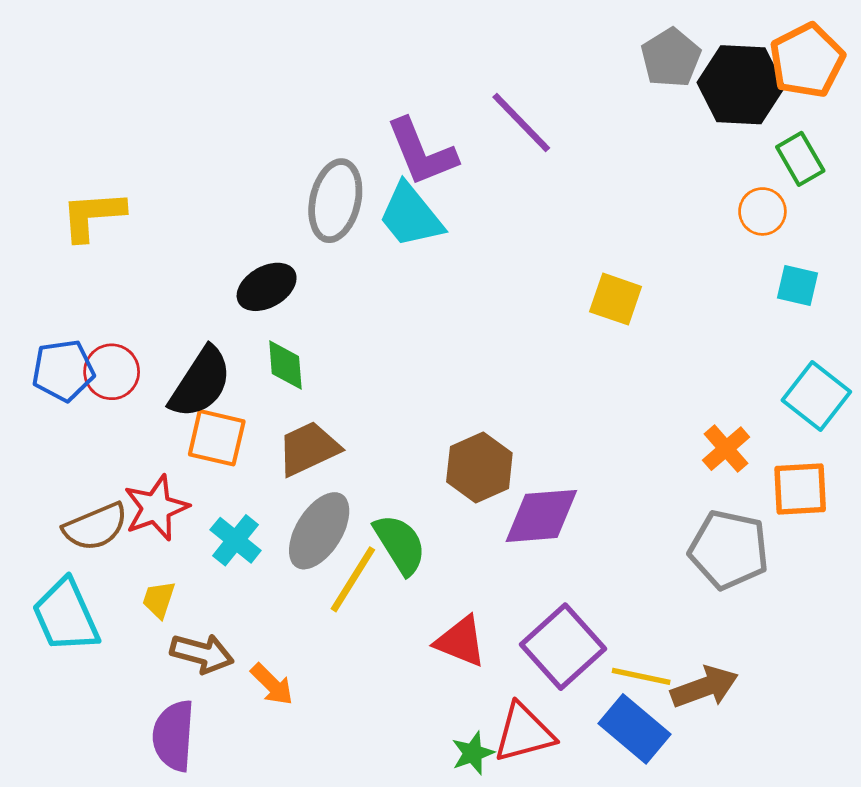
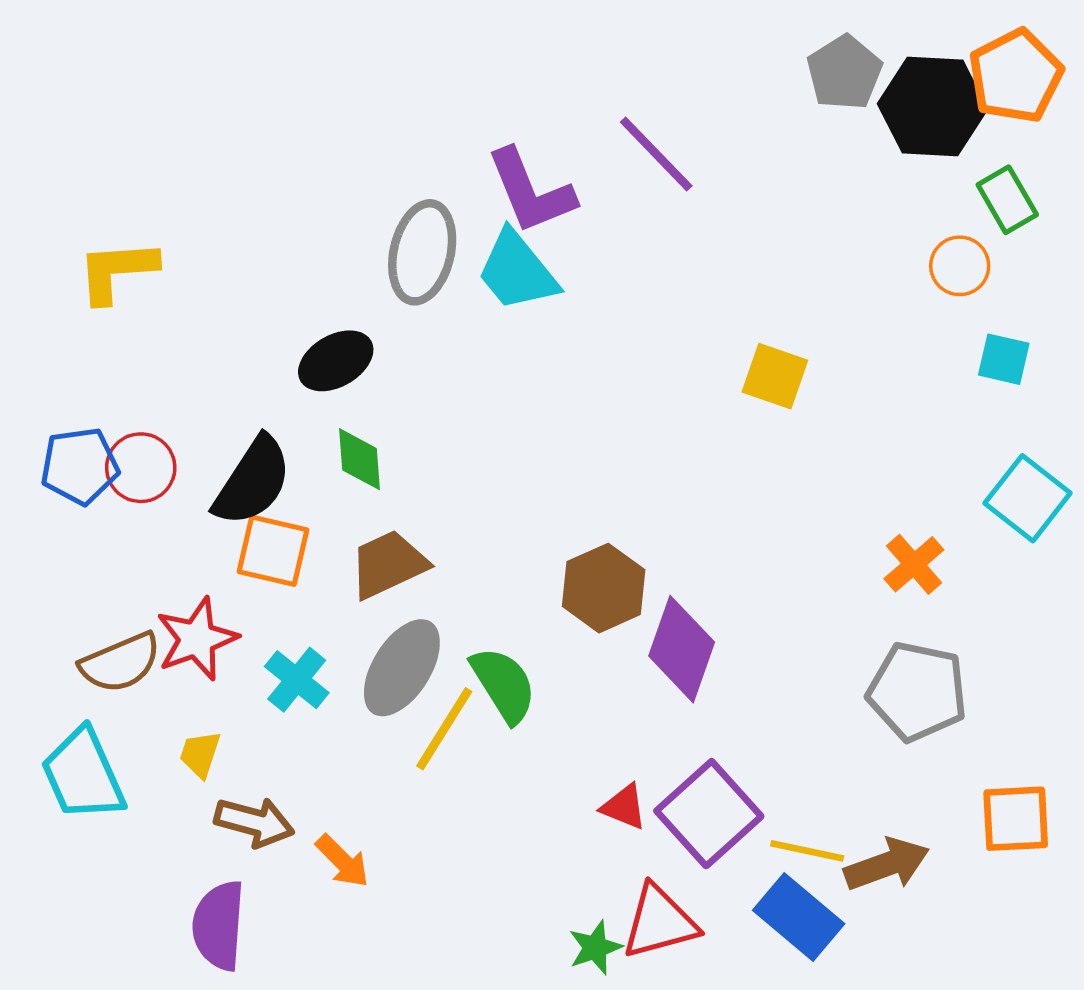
orange square: (800, 489) -> (1016, 819), moved
purple diamond: (541, 516) -> (682, 649), turned -66
red triangle: (461, 641) -> (624, 807), moved, size x0.7

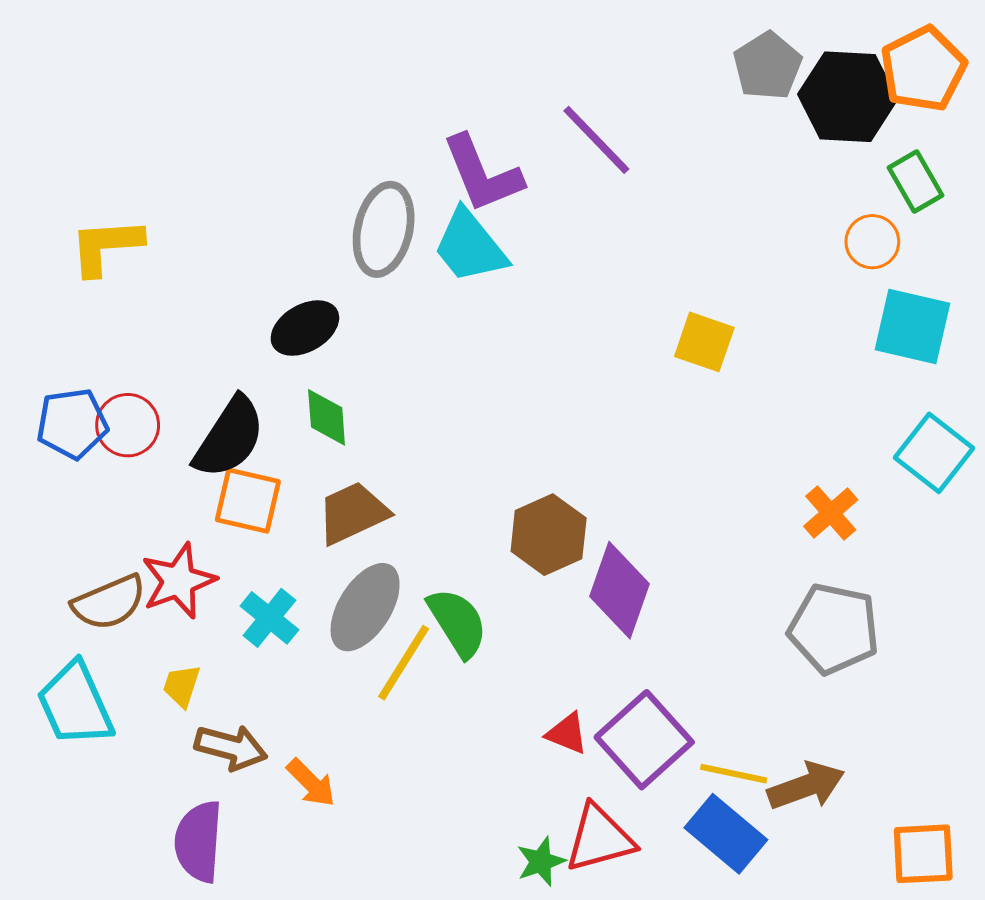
cyan square: (1004, 359) -> (912, 326), size x1.6
orange square: (1016, 819) -> (923, 854), moved

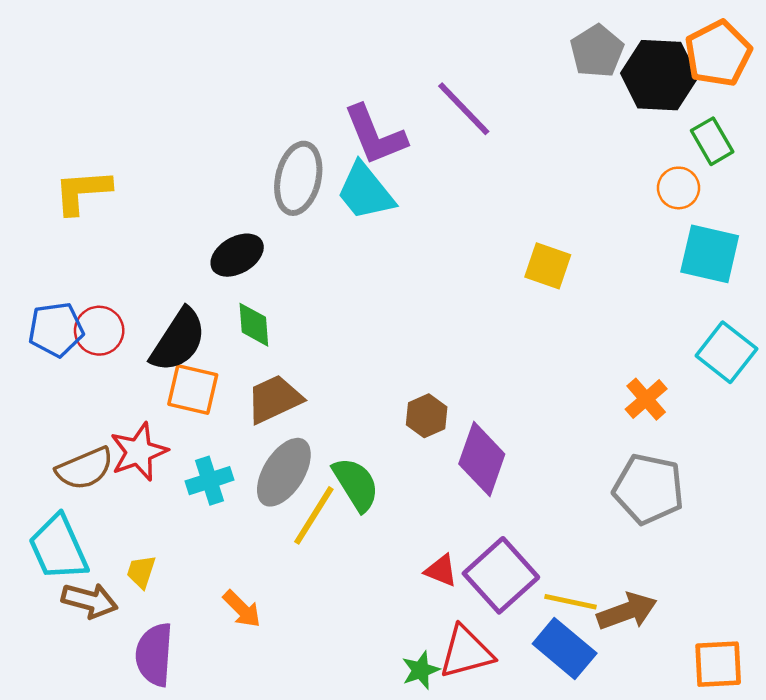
brown hexagon: (549, 535) -> (427, 416), size x0.7
cyan cross: (269, 618) -> (209, 481), turned 33
yellow trapezoid: (182, 686) -> (141, 572), moved
brown arrow: (231, 747) -> (90, 601), moved

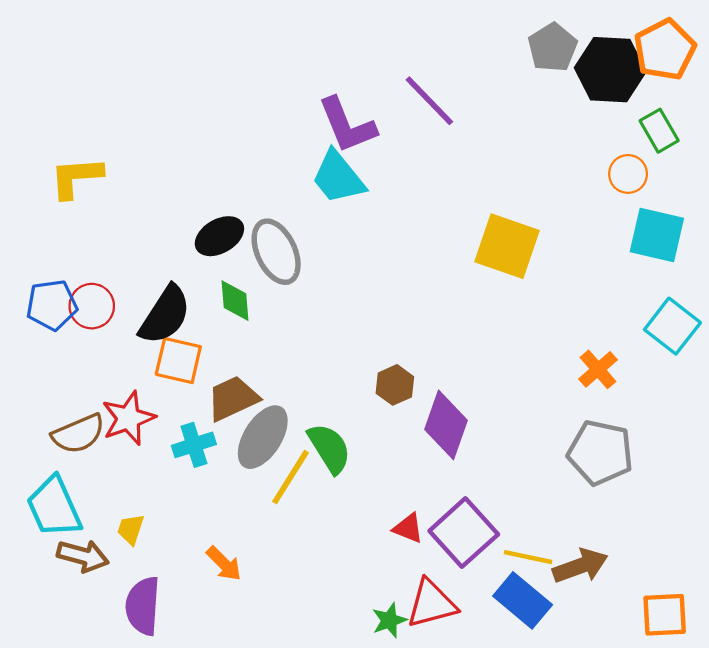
gray ellipse: (298, 178) -> (276, 252), moved, turned -38
yellow square: (548, 266) -> (507, 246), size x1.5
brown trapezoid: (274, 399) -> (233, 398), moved

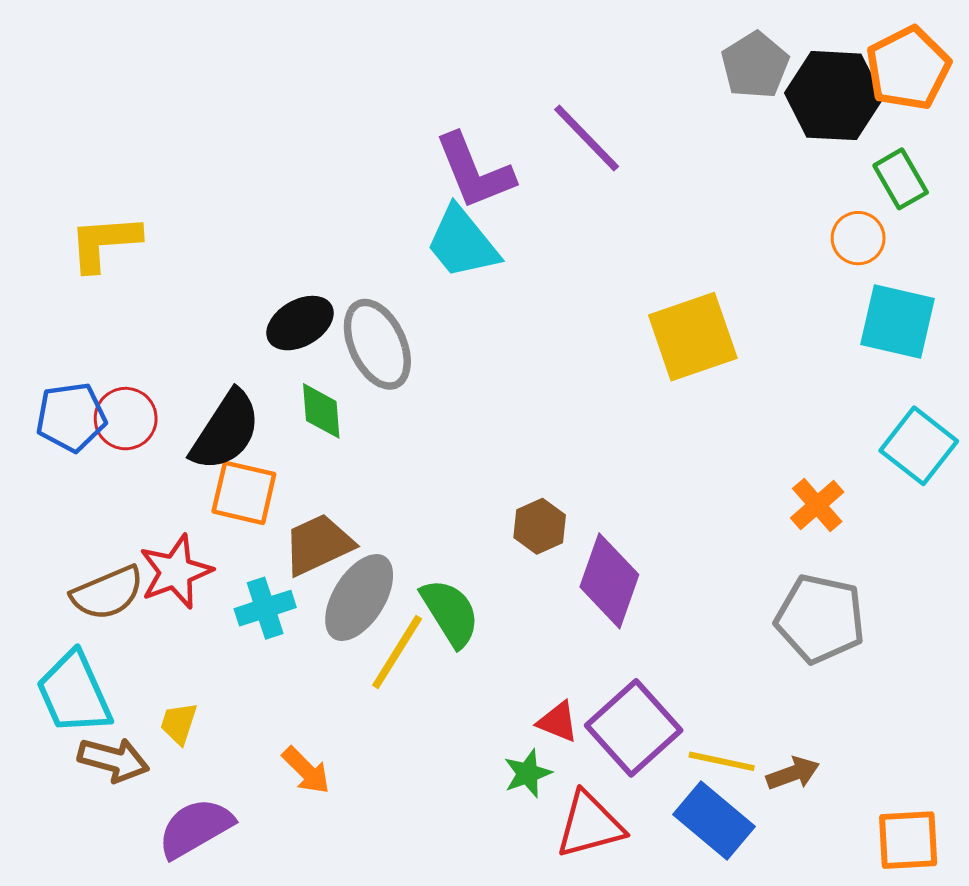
yellow square: (507, 246) -> (693, 337), turned -38
brown arrow: (580, 566) -> (793, 773), size x0.7
purple semicircle: (143, 606) -> (195, 828), turned 56
green star: (389, 620) -> (527, 773), moved

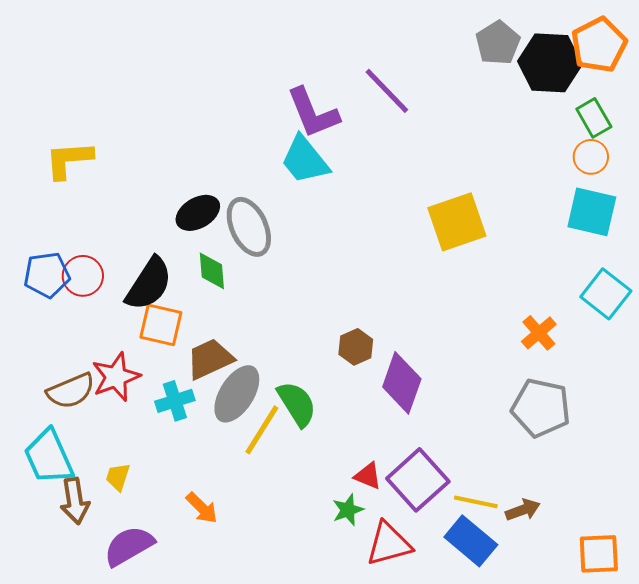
orange circle: (858, 238) -> (591, 157), moved
brown arrow: (113, 760) -> (75, 501), turned 66

